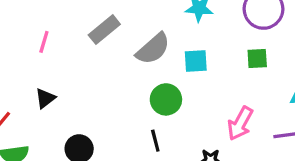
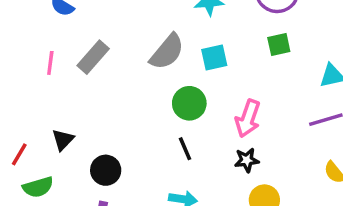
gray rectangle: (104, 30) -> (93, 57), moved
black triangle: (45, 98) -> (63, 140), moved
pink arrow: (240, 123) -> (248, 118), moved

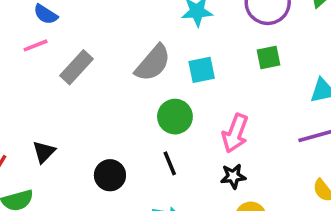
pink line: (50, 63) -> (36, 45), moved, turned 60
black circle: (106, 170) -> (110, 175), moved

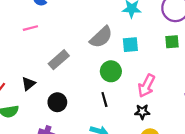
pink line: (36, 45) -> (30, 28), moved
gray rectangle: (76, 67) -> (59, 60), moved
black circle: (110, 175) -> (57, 102), moved

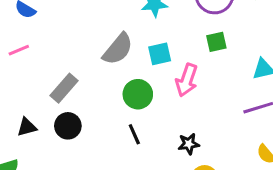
black triangle: (28, 84) -> (27, 127), turned 32
pink arrow: (146, 86) -> (187, 80), moved
black circle: (57, 102) -> (68, 126), moved

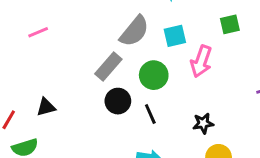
gray rectangle: (64, 88) -> (108, 66), moved
black circle: (68, 126) -> (118, 101), moved

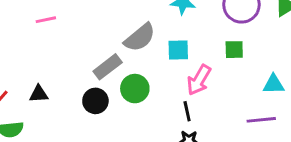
green circle: (154, 75) -> (135, 89), moved
black circle: (118, 101) -> (95, 101), moved
black line: (150, 114) -> (187, 111), moved

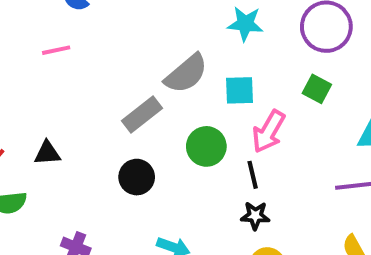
green square: (234, 50) -> (317, 89), turned 30
green circle: (135, 89) -> (206, 146), moved
black circle: (95, 101) -> (137, 177), moved

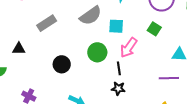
gray rectangle: (142, 115) -> (47, 23), moved

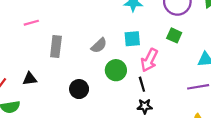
gray semicircle: (91, 16) -> (99, 45), moved, size x0.7
gray rectangle: (47, 23) -> (56, 46), turned -42

